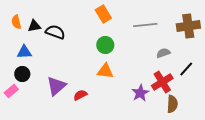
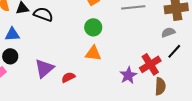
gray semicircle: (163, 53) -> (168, 32), moved

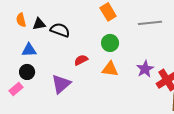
purple star: (128, 75) -> (145, 69), moved
red semicircle: (68, 77) -> (81, 60), moved

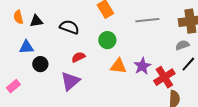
black semicircle: (60, 30) -> (69, 27), moved
orange triangle: (110, 69) -> (118, 66), moved
black circle: (27, 72) -> (40, 64), moved
purple triangle: (61, 84) -> (70, 81), moved

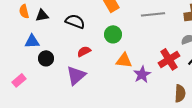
purple star: (142, 66) -> (142, 74), moved
red cross: (164, 77) -> (169, 59), moved

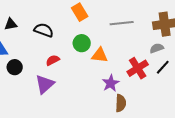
orange triangle: (124, 60) -> (100, 55), moved
brown semicircle: (180, 93) -> (121, 103), moved

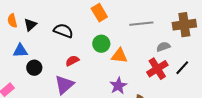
black triangle: (11, 24) -> (30, 25), turned -32
gray semicircle: (157, 48) -> (163, 47), moved
purple star: (111, 83) -> (118, 86), moved

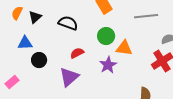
orange semicircle: (12, 21) -> (17, 13), turned 40
purple star: (118, 86) -> (108, 65), moved

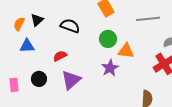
orange semicircle: (17, 13) -> (19, 24), moved
red semicircle: (77, 53) -> (60, 56), moved
black circle: (39, 60) -> (39, 79), moved
pink rectangle: (12, 82) -> (14, 85), turned -56

